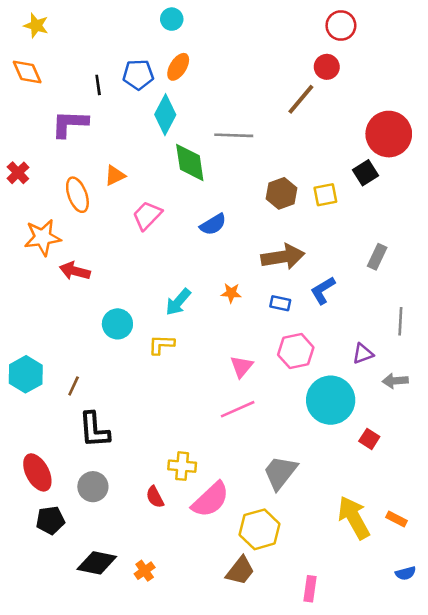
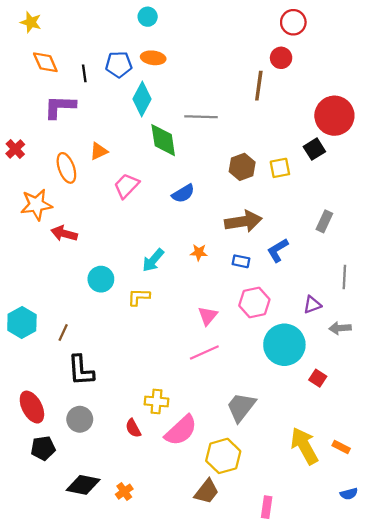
orange ellipse: (178, 67) -> (153, 58), turned 65
orange diamond: (27, 72) -> (45, 62), moved
brown line: (301, 99) -> (259, 86), turned -32

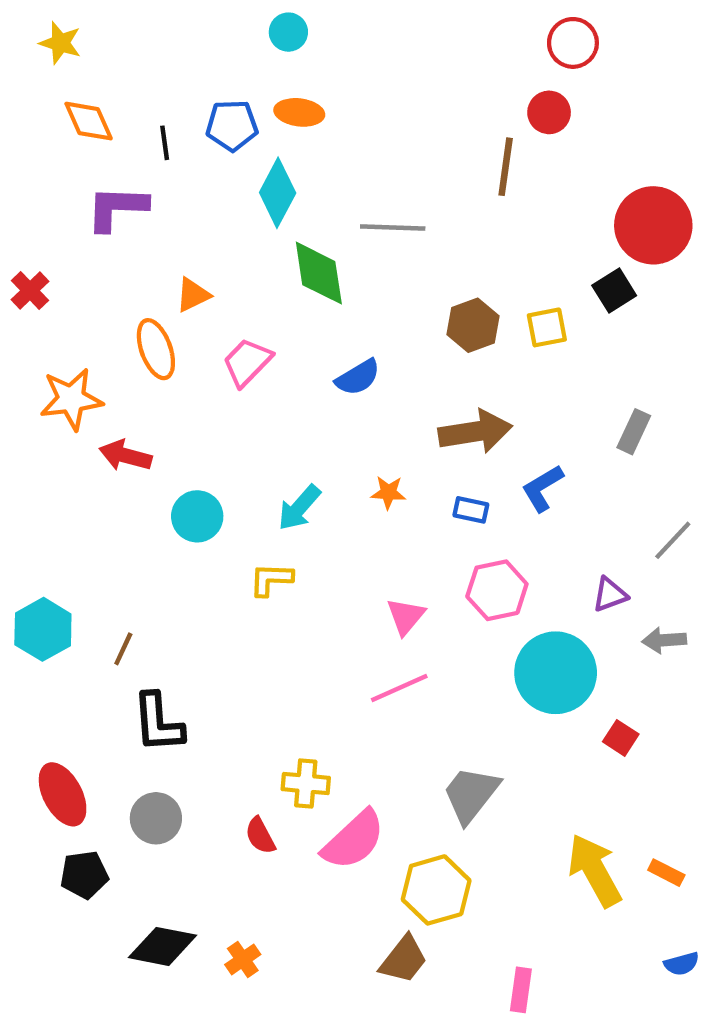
orange ellipse: (66, 168) -> (156, 349), moved
gray line: (344, 277) -> (673, 540), turned 40
cyan circle: (101, 279) -> (197, 516), moved

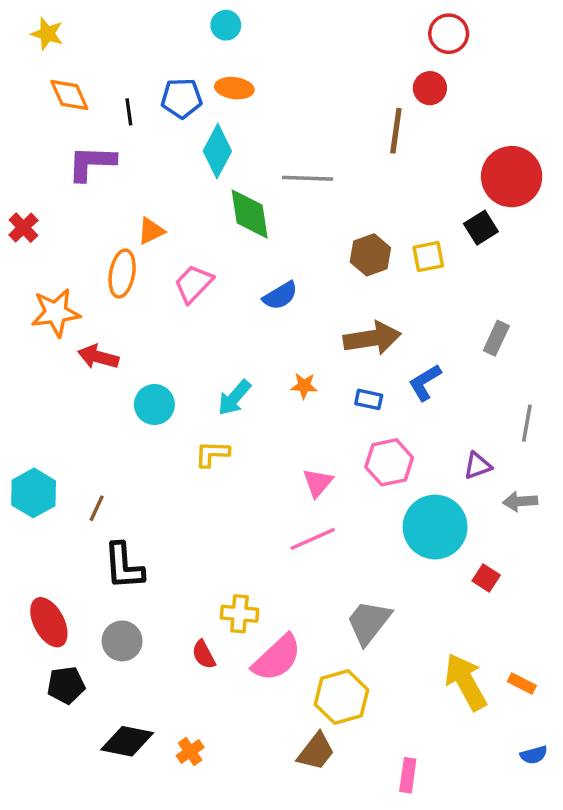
orange ellipse: (156, 349) -> (122, 274), turned 30
gray line: (673, 540) -> (527, 423), turned -33

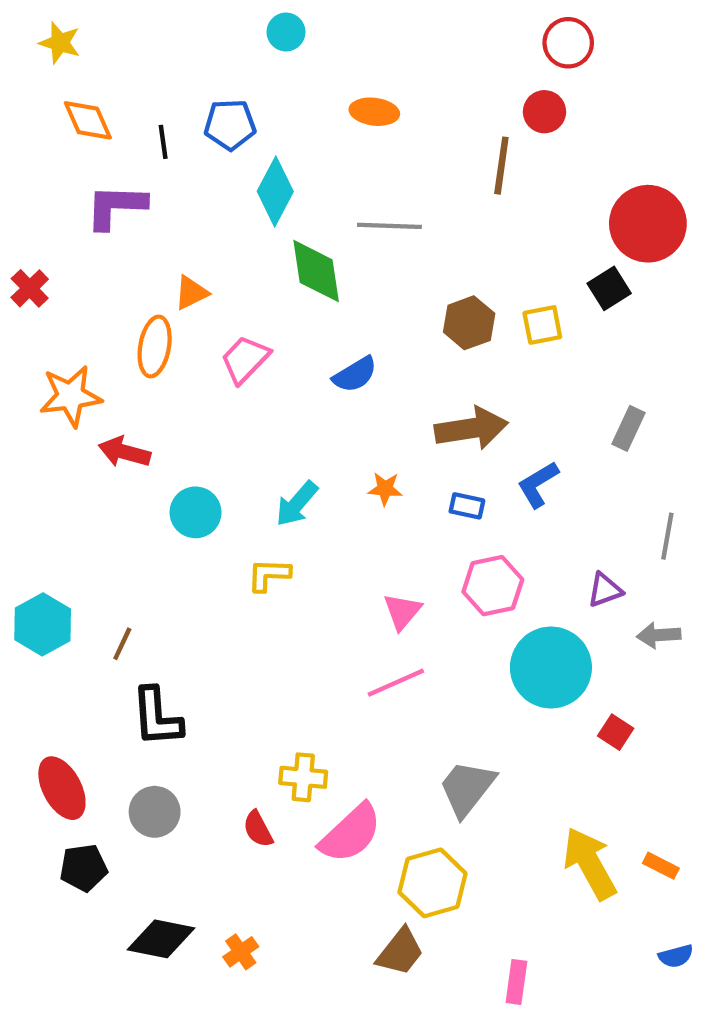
orange ellipse: (234, 88) -> (374, 112), moved

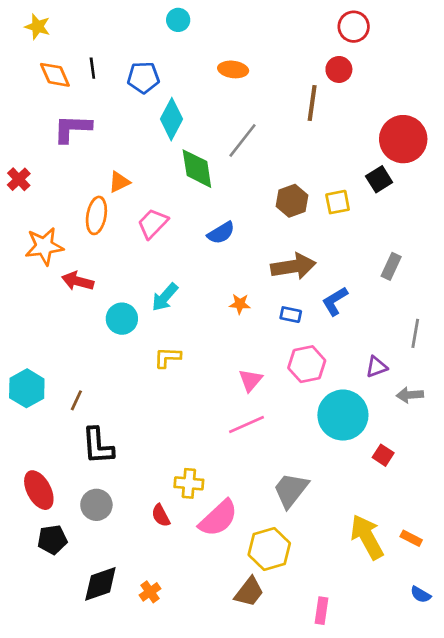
black line: (163, 142) -> (92, 68), moved
gray line: (389, 226) -> (242, 140), turned -54
cyan arrow: (297, 504) -> (165, 297), moved
black diamond: (161, 939) -> (100, 584), turned -30
blue semicircle: (676, 956) -> (421, 595), turned 45

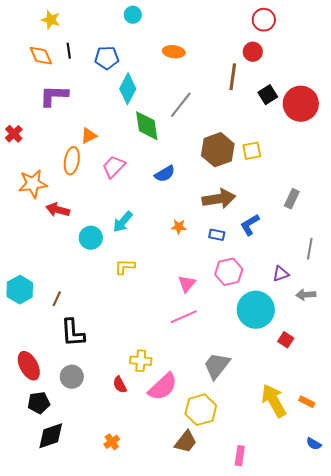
yellow star: (38, 27) -> (51, 20), moved
black square: (379, 179) -> (268, 95), moved
brown hexagon: (292, 201) -> (218, 150), size x1.4
black diamond: (100, 584) -> (51, 436), moved

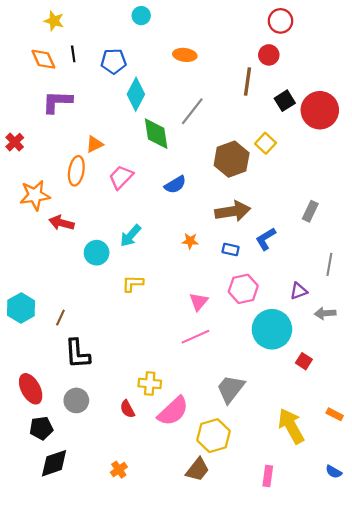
yellow square: (252, 151) -> (266, 143), moved, turned -36
orange rectangle: (307, 402) -> (335, 414), moved
pink rectangle: (240, 456) -> (268, 476), moved

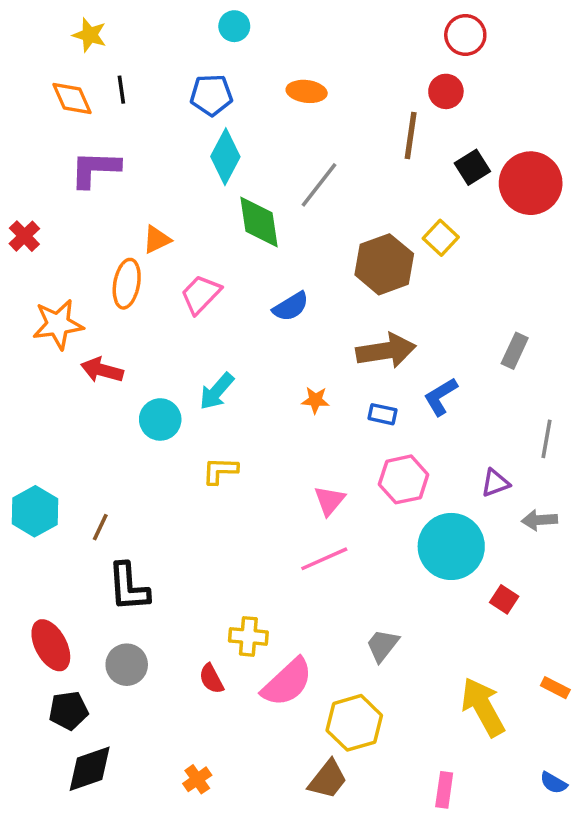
blue pentagon: (114, 61) -> (211, 95), moved
gray trapezoid: (231, 389) -> (382, 645), size x0.7

